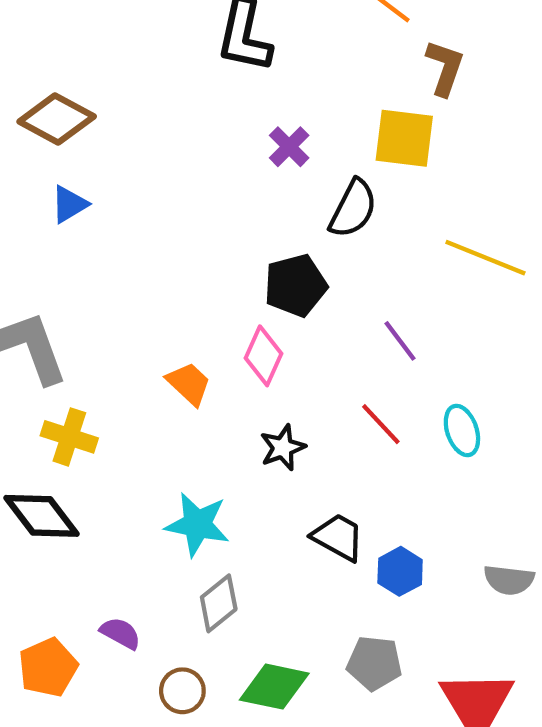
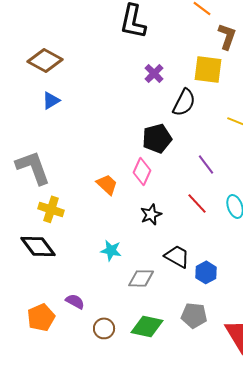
cyan star: (197, 524) -> (111, 250), size x0.7
gray diamond: (219, 603) -> (141, 278), moved, turned 40

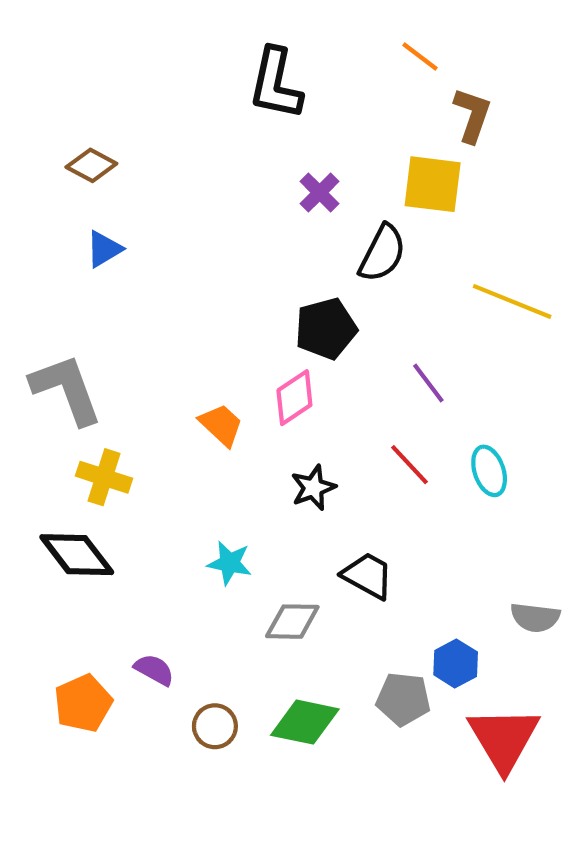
brown diamond: (45, 60) -> (91, 165), size x0.7
pink diamond: (142, 171) -> (294, 398), turned 32
blue hexagon: (206, 272) -> (456, 663), moved

